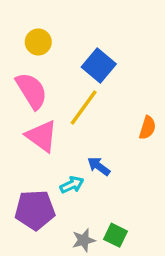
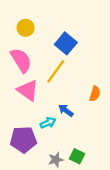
orange semicircle: (147, 128) -> (95, 94), moved

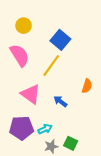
pink triangle: (28, 90) -> (31, 94), moved
cyan arrow: (48, 123) -> (45, 129), moved

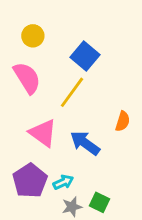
blue arrow: (60, 101) -> (85, 143), size x1.5
purple pentagon: (21, 128) -> (30, 181), turned -30

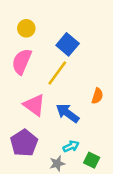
pink semicircle: (27, 78) -> (22, 62), turned -125
cyan arrow: (63, 182) -> (71, 146), moved
green square: (99, 202) -> (92, 160), moved

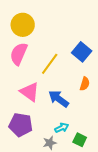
yellow circle: (26, 28) -> (23, 25), size x1.5
blue square: (68, 44) -> (82, 52), moved
purple pentagon: (24, 143) -> (21, 125), turned -30

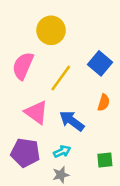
yellow circle: (23, 25) -> (51, 30), moved
cyan arrow: (62, 128) -> (62, 152), moved
green square: (80, 140) -> (105, 160), moved, turned -32

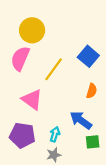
yellow circle: (51, 30) -> (32, 30), moved
blue arrow: (72, 121) -> (81, 120), moved
cyan arrow: (62, 152) -> (55, 134), turned -48

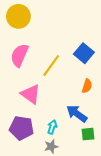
yellow circle: (32, 30) -> (18, 16), moved

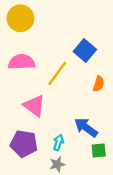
blue square: (84, 53) -> (85, 50), moved
pink semicircle: (19, 55) -> (22, 62), turned 65
orange semicircle: (87, 86) -> (99, 84), moved

